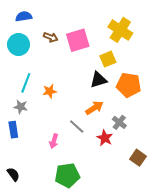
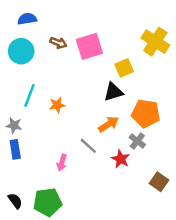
yellow cross: (120, 30) -> (155, 42), moved
orange pentagon: (129, 85) -> (146, 113), moved
gray star: (21, 107) -> (14, 125), moved
green pentagon: (67, 175) -> (48, 202), moved

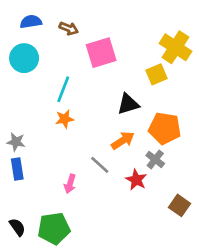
brown arrow: (58, 43) -> (69, 28), moved
yellow square: (124, 68) -> (157, 74), moved
cyan line: (30, 95) -> (63, 89), moved

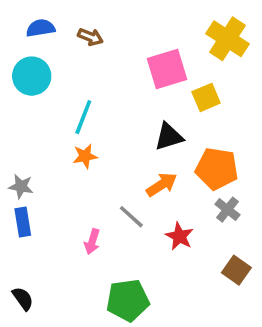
yellow cross: (175, 47) -> (227, 39), moved
pink square: (101, 53) -> (167, 69), moved
gray cross: (155, 159) -> (227, 210), moved
green pentagon: (54, 228) -> (128, 300), moved

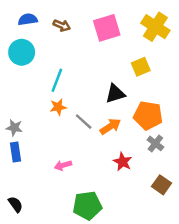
pink square: (167, 69) -> (107, 28), moved
gray line: (131, 217) -> (84, 122), moved
pink arrow: (92, 242) -> (63, 165), turned 56

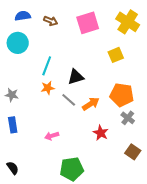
black triangle: (115, 94) -> (76, 77), moved
gray star: (14, 128) -> (12, 95), moved

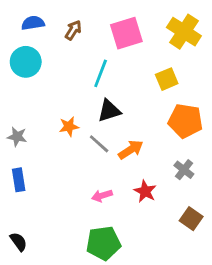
brown arrow: (51, 21) -> (73, 30), turned -80
cyan line: (47, 66) -> (101, 73), moved
orange pentagon: (122, 95) -> (185, 121), moved
pink arrow: (52, 136) -> (102, 196), moved

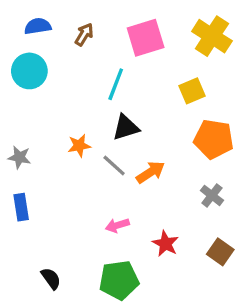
red star: (145, 191) -> (165, 244), moved
black semicircle: (19, 242) -> (51, 278), moved

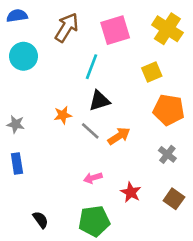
blue semicircle: (38, 26) -> (17, 16), moved
brown arrow: (84, 34) -> (67, 27), size x1.6

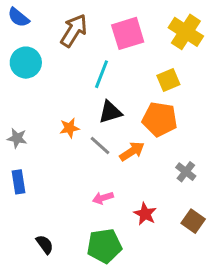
blue semicircle: (17, 16) -> (19, 17), turned -132
orange pentagon: (169, 110) -> (160, 119), moved

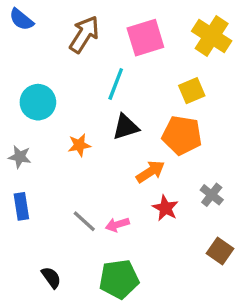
cyan circle: (26, 63) -> (38, 102), moved
gray line: (100, 145) -> (84, 221), moved
red star: (145, 214) -> (165, 208), moved

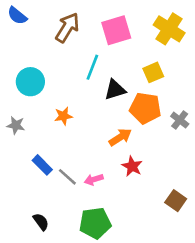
black triangle: (126, 127) -> (115, 90), moved
gray cross: (212, 195) -> (180, 120), moved
blue rectangle: (21, 206) -> (42, 165), moved, turned -36

